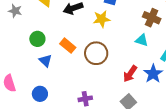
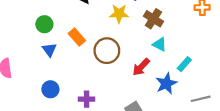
brown cross: (152, 18) -> (153, 19), moved
red arrow: (130, 74) -> (141, 67), moved
blue circle: (40, 94) -> (50, 89), moved

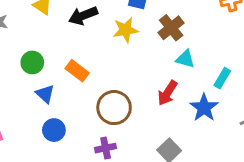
brown cross: (153, 19) -> (171, 28), turned 30
brown circle: (107, 51) -> (114, 108), moved
blue circle: (50, 89) -> (54, 130), moved

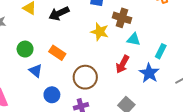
brown cross: (171, 28) -> (122, 18), turned -30
yellow star: (125, 30) -> (100, 32), moved, turned 30
blue circle: (54, 130) -> (52, 95), moved

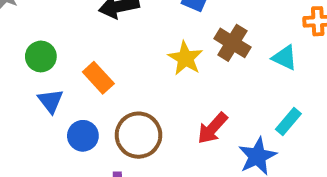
cyan triangle: (134, 39) -> (285, 58), moved
blue circle: (52, 95) -> (83, 136), moved

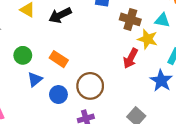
yellow star: (185, 58) -> (148, 39), moved
blue triangle: (51, 101) -> (35, 79), turned 42
red arrow: (212, 128) -> (131, 58), moved

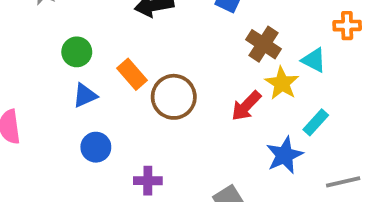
brown circle: (90, 86) -> (174, 97), moved
blue circle: (58, 95) -> (96, 147), moved

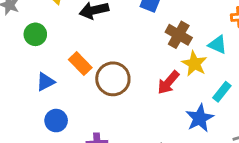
green circle: (77, 52) -> (35, 34), moved

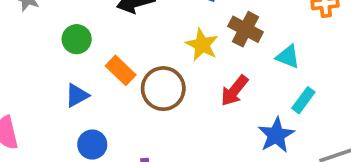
green circle: (35, 34) -> (77, 39), moved
cyan triangle: (218, 45) -> (288, 57), moved
yellow star: (194, 64) -> (202, 45), moved

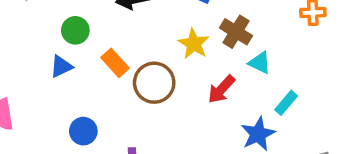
cyan triangle: (288, 57) -> (260, 63), moved
blue triangle: (77, 95) -> (61, 66), moved

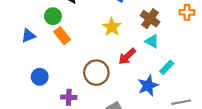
green circle: (75, 30) -> (53, 16), moved
brown cross: (236, 32) -> (150, 19), moved
brown circle: (154, 83) -> (96, 73), moved

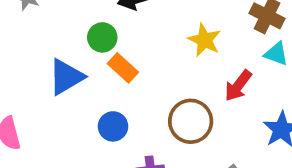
blue triangle: (28, 36) -> (66, 77), size x1.5
blue circle: (40, 77) -> (113, 126), moved

